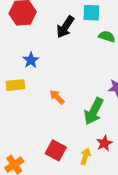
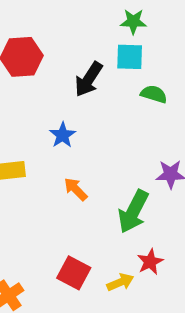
blue star: (31, 60) -> (63, 135), moved
yellow arrow: (85, 156) -> (120, 282), turned 49

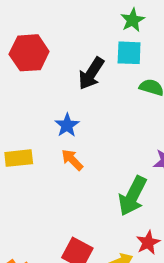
green star: (133, 22) -> (133, 20), turned -30
orange arrow: (76, 189) -> (72, 160), moved

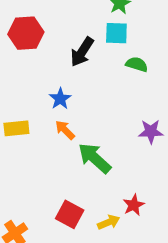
green arrow: (133, 196) -> (95, 158), moved, turned 105

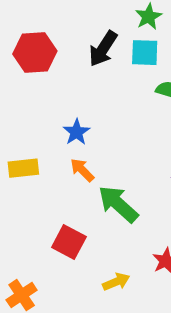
black arrow: (82, 52) -> (103, 49), moved
red square: (70, 214) -> (69, 242), moved
yellow arrow: (109, 222) -> (116, 282), moved

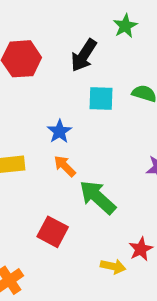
cyan square: (145, 53) -> (101, 99), moved
yellow arrow: (116, 282) -> (113, 266), moved, turned 35

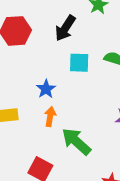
orange arrow: (65, 166) -> (50, 117), turned 54

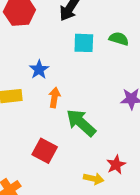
blue star: (46, 89) -> (39, 70), moved

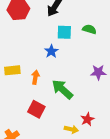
blue star: (39, 70) -> (51, 51), moved
orange arrow: (54, 98) -> (35, 77), moved

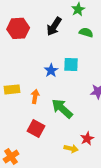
green semicircle: (89, 29) -> (86, 32), moved
cyan square: (64, 32) -> (71, 64), moved

